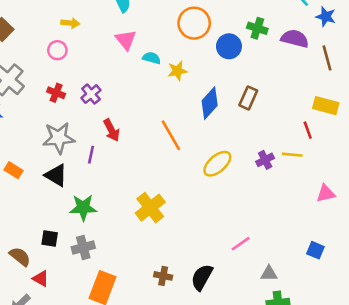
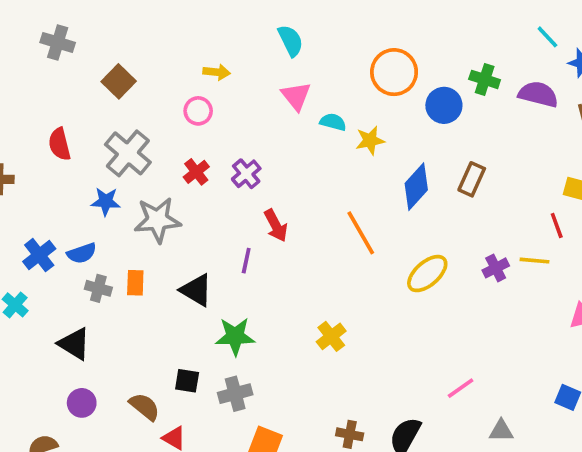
red cross: (56, 93) -> (196, 172), turned 30
gray star: (59, 138) -> (157, 220), moved
orange rectangle: (14, 170) -> (135, 283), turned 60
yellow cross: (150, 208) -> (331, 336), size x0.7

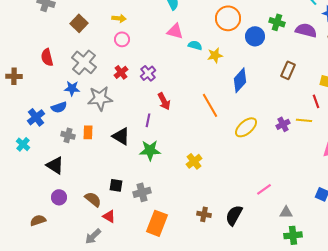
yellow arrow: (217, 72) -> (119, 18), moved
pink triangle: (296, 96) -> (175, 31), turned -36
brown rectangle: (472, 179) -> (288, 70), moved
blue semicircle: (82, 253) -> (59, 107), moved
green star: (235, 336) -> (150, 150), moved

